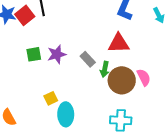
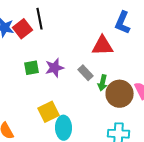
red triangle: (119, 43) -> (102, 46), moved
yellow square: (51, 98) -> (48, 112), size x1.5

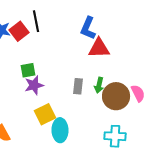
blue L-shape: (122, 23) -> (88, 28), moved
purple star: (54, 68) -> (34, 85), moved
gray rectangle: (86, 73) -> (78, 86), moved, turned 49

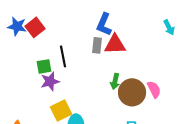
black line: (36, 21) -> (63, 56), moved
gray rectangle: (78, 86) -> (97, 45), moved

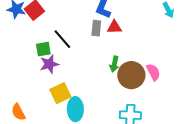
red triangle: (115, 44) -> (114, 27), size x0.7
black line: (63, 56) -> (62, 39), turned -30

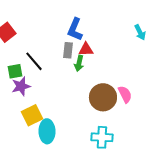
green arrow: (114, 64) -> (79, 63), moved

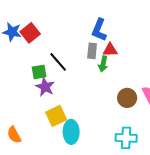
purple star: (21, 86) -> (45, 87), turned -30
brown circle: (103, 97) -> (127, 98), size x0.7

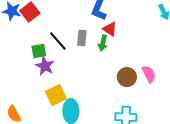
red triangle: (110, 50) -> (110, 29), turned 35
gray rectangle: (92, 51) -> (82, 38), moved

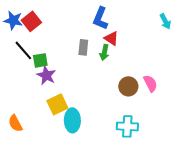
black line: (58, 41) -> (23, 50), moved

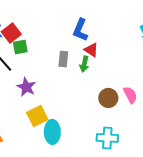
green square: (40, 60) -> (20, 47), moved

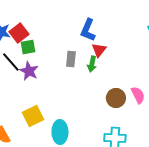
red triangle: (91, 50) -> (99, 50), turned 35
purple star: (26, 87) -> (29, 71), moved
yellow square: (37, 116) -> (33, 116), moved

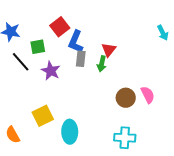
blue L-shape: (88, 30) -> (76, 42), moved
red square: (19, 33) -> (60, 27), moved
purple star: (29, 71) -> (51, 71), moved

